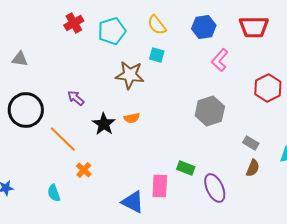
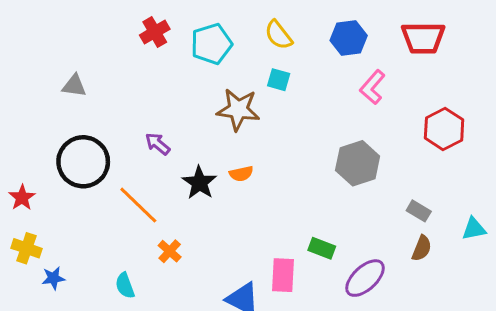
purple ellipse: (215, 188) -> (365, 278), turned 72

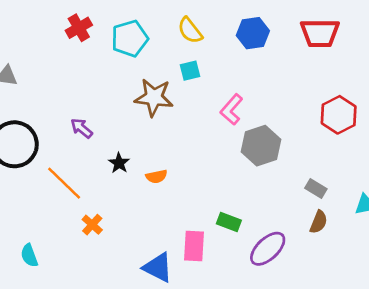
cyan square: (279, 80) -> (190, 71), turned -30
pink L-shape: (372, 87) -> (232, 109), moved
orange semicircle: (241, 174) -> (157, 176), moved
black star: (199, 183) -> (119, 163), size x0.7
cyan semicircle: (125, 286) -> (29, 255), moved

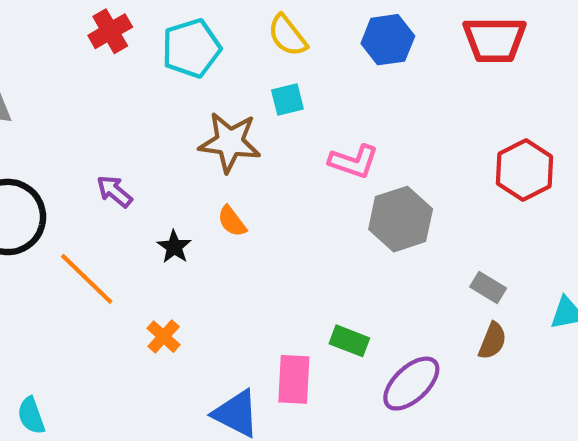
pink L-shape: (232, 109) -> (354, 161), turned -112
orange semicircle: (157, 176) -> (232, 221), moved, turned 65
orange cross: (92, 225) -> (164, 337), moved
cyan semicircle: (29, 255) -> (31, 416), moved

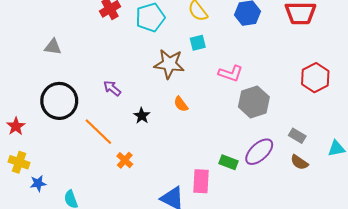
orange semicircle: (232, 221) -> (181, 104), moved
orange cross: (164, 337) -> (125, 160), moved
brown semicircle: (492, 341) -> (299, 162), turned 102
purple ellipse: (411, 384) -> (259, 152), moved

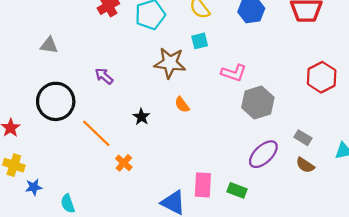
purple arrow: (112, 88) -> (104, 76), moved
green rectangle: (228, 162) -> (237, 190), moved

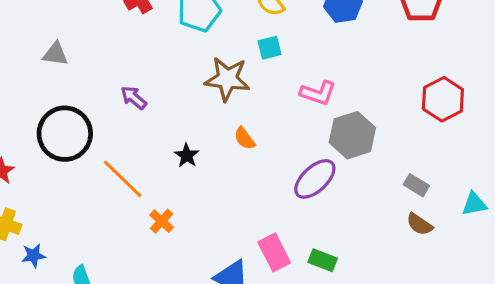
purple ellipse: (263, 154) -> (315, 179), moved
pink rectangle: (203, 185) -> (274, 252), turned -30

